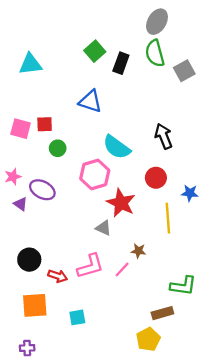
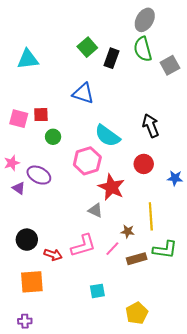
yellow line: (168, 218) -> (151, 216), moved
green L-shape: (183, 286) -> (165, 250), moved
brown rectangle: (162, 313) -> (137, 259), moved
cyan square: (77, 317) -> (97, 291), moved

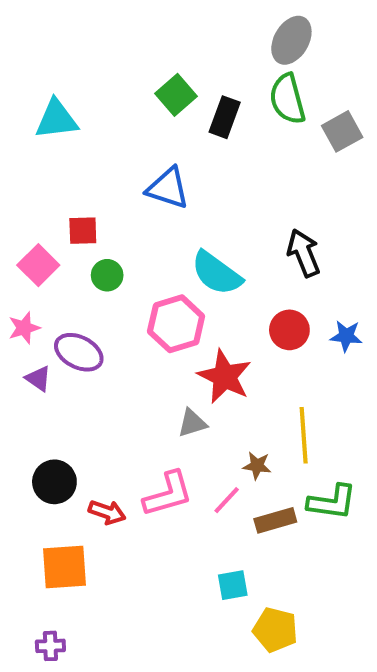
pink square: (19, 119) -> (38, 265), moved, turned 30
blue star: (175, 178) -> (346, 336), moved
gray triangle: (95, 210) -> (192, 423), turned -42
cyan square: (97, 291) -> (233, 585), moved
yellow pentagon: (137, 313) -> (275, 630), turned -30

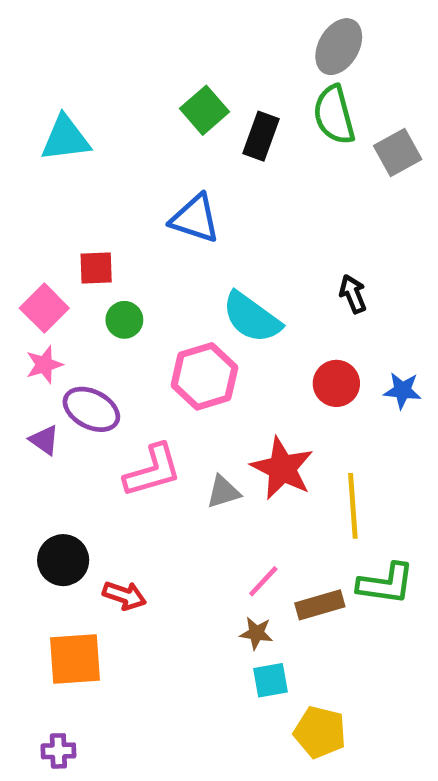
black arrow: (304, 253) -> (353, 294), size x0.7
pink star: (24, 328) -> (44, 365), moved
red star: (225, 377) -> (282, 468), moved
brown star: (257, 466) -> (256, 633), moved
pink L-shape: (168, 494) -> (153, 471), moved

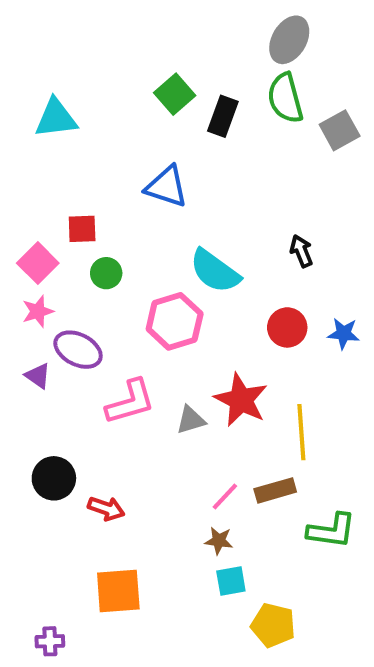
green L-shape: (386, 584) -> (332, 531), moved
brown rectangle: (320, 605) -> (275, 490), moved
orange square: (75, 659) -> (118, 591), moved

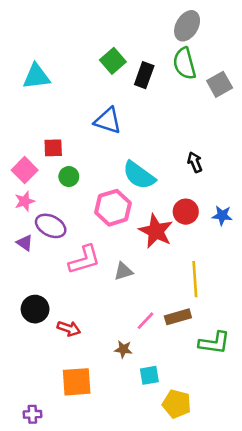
red star: (241, 400) -> (156, 231), moved
brown star: (219, 541) -> (123, 349), moved

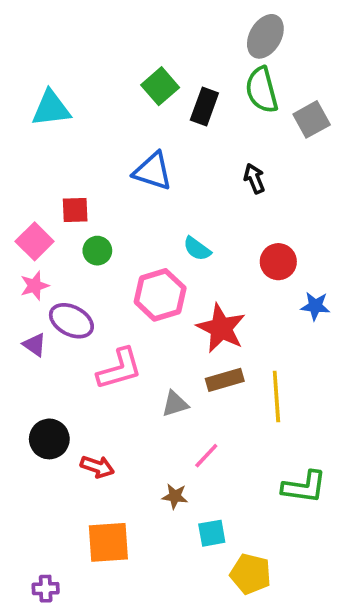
black arrow: (195, 162) -> (254, 179), moved
cyan semicircle: (139, 175) -> (197, 249), size x0.6
red circle: (186, 212) -> (278, 262), moved
gray triangle: (123, 271) -> (175, 404), moved
brown rectangle: (178, 317) -> (225, 380), moved

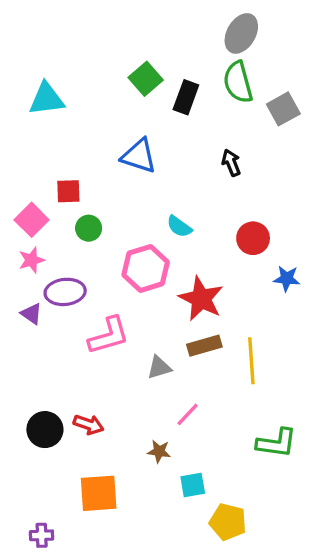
purple ellipse: (71, 321) -> (65, 292), turned -33
black circle: (49, 439) -> (45, 430), moved

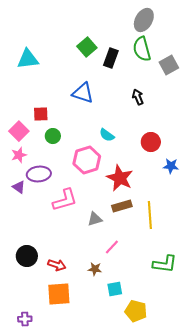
red arrow: (89, 425) -> (57, 265), moved

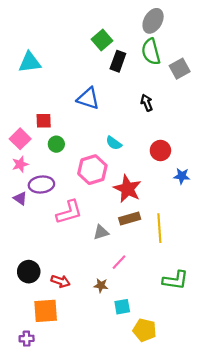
green square: (87, 47) -> (102, 40), moved
orange square: (59, 294) -> (46, 311), moved

